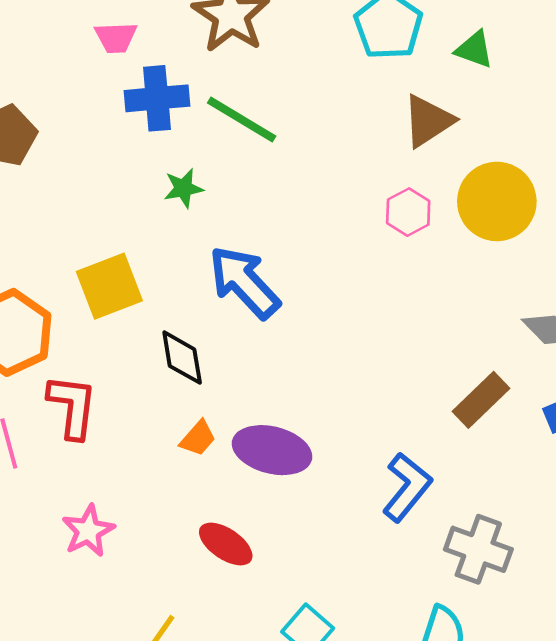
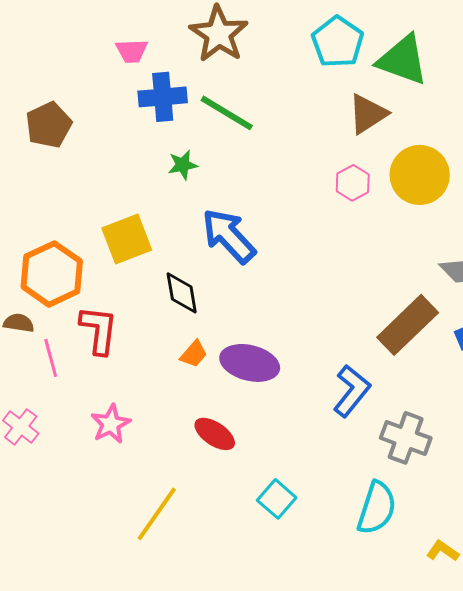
green triangle: (474, 49) -> (403, 60), size x1.8
brown rectangle: (481, 400) -> (408, 325), size x1.4

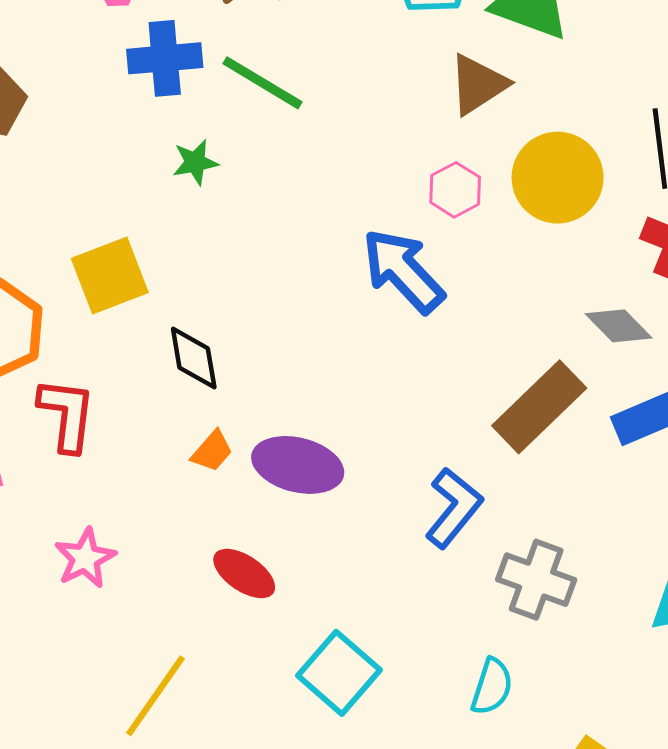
blue arrow: (229, 236) -> (403, 271), moved
cyan square: (277, 499) -> (339, 673), size x1.4
cyan semicircle: (377, 508) -> (492, 687), size x0.7

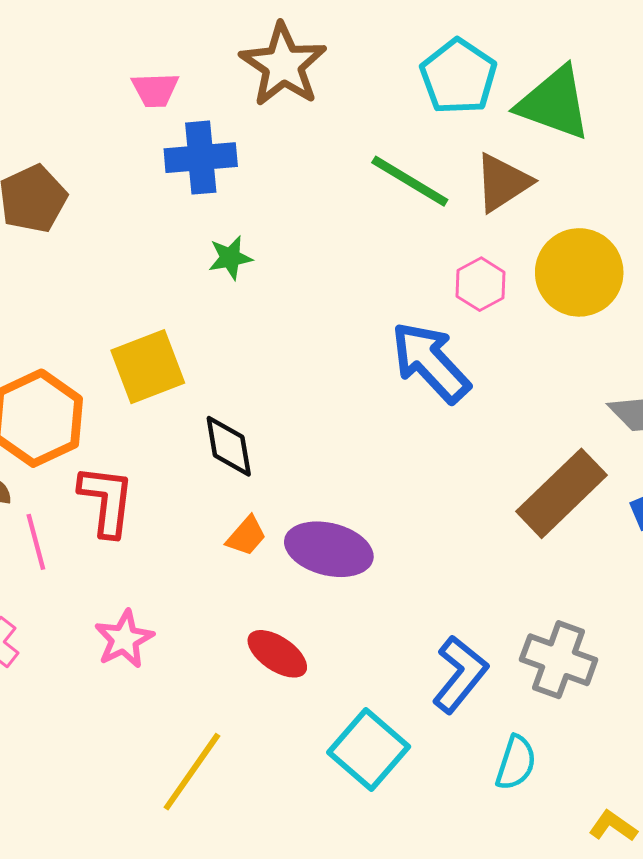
green line: (263, 83) -> (410, 181), moved
blue L-shape: (454, 508) -> (460, 674), moved

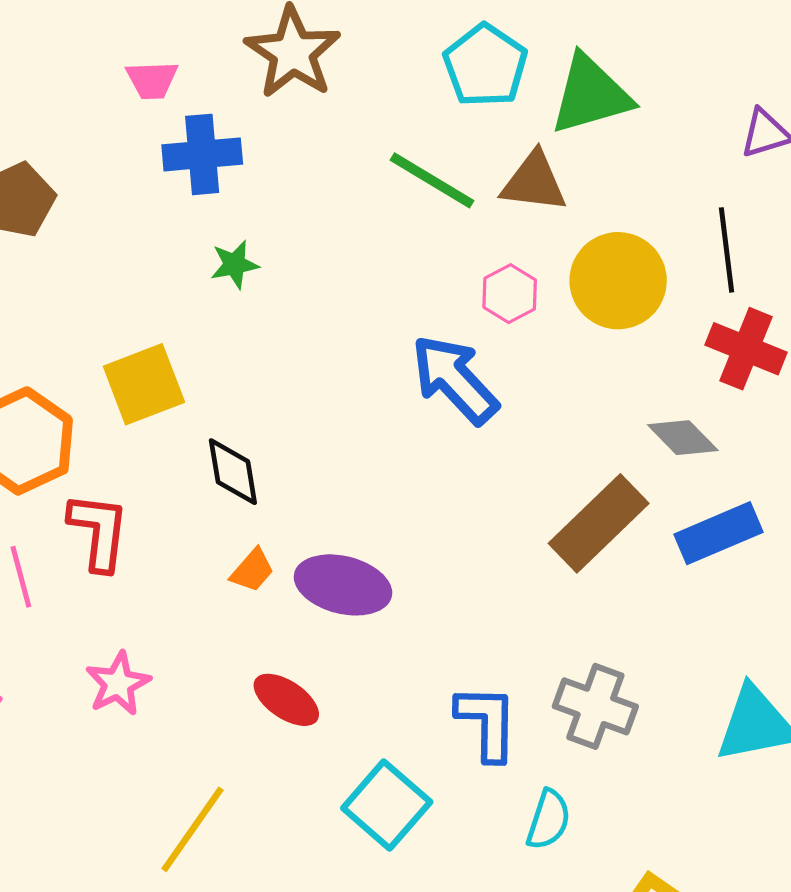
green triangle: (554, 103) -> (591, 95), turned -36
brown triangle: (503, 183) -> (534, 182), turned 40
blue L-shape: (460, 674) -> (487, 723), turned -38

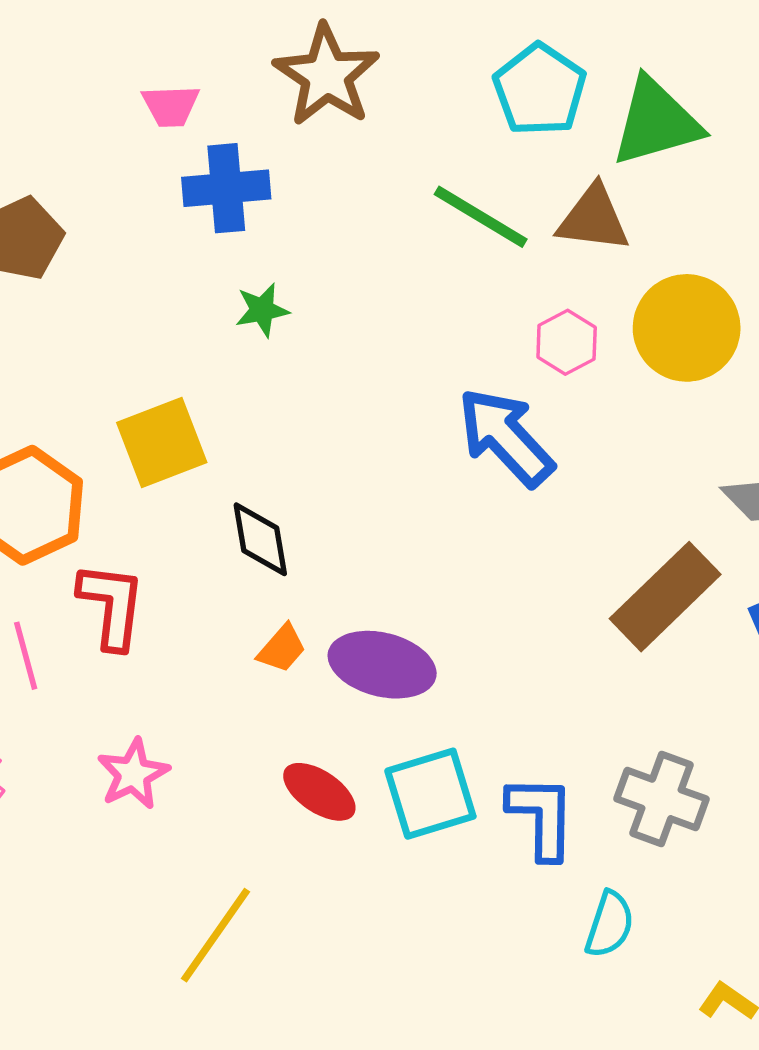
cyan square: (387, 805) -> (430, 794), moved, turned 32

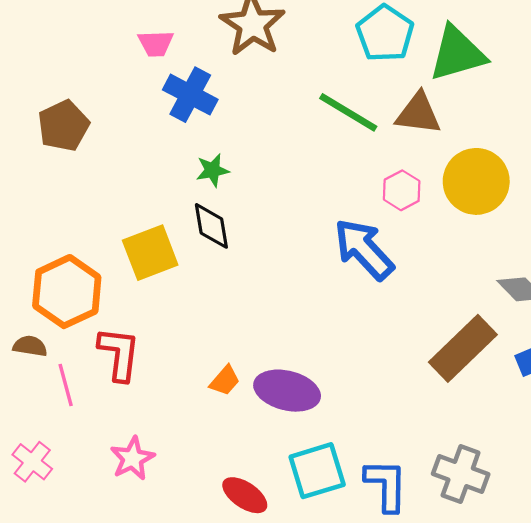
blue cross: (226, 188) -> (190, 95), turned 33
black diamond: (260, 539) -> (211, 226), moved
red ellipse: (319, 792) -> (245, 495), moved

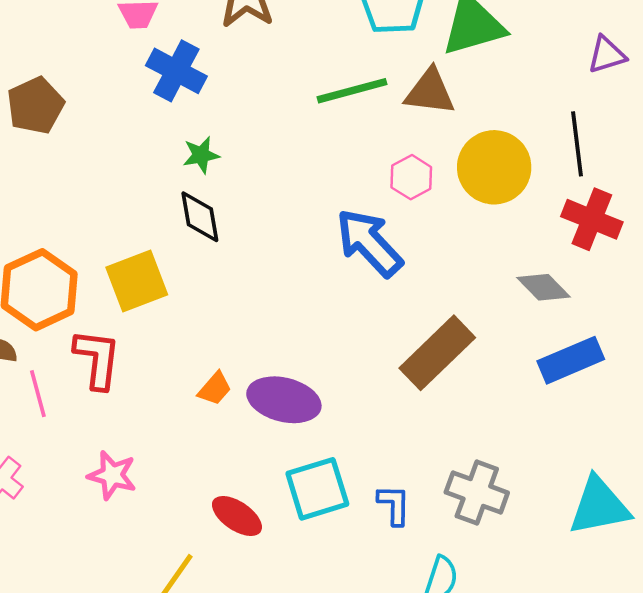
green line: (348, 112) -> (352, 91), turned -46
yellow square: (150, 253) -> (137, 281), moved
brown rectangle: (463, 348) -> (437, 353), moved
pink star: (132, 458) -> (112, 475), turned -30
blue L-shape: (386, 485) -> (394, 505), size x0.7

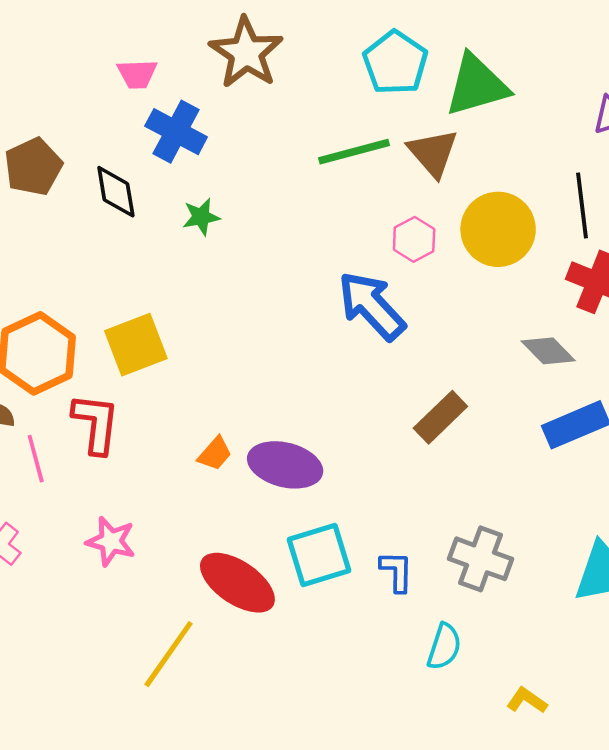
brown triangle: (430, 92) -> (433, 153), turned 42
black diamond: (200, 217) -> (116, 192), moved
brown rectangle: (437, 353) -> (440, 417), size x0.7
red ellipse: (237, 516) -> (237, 583), size x1.5

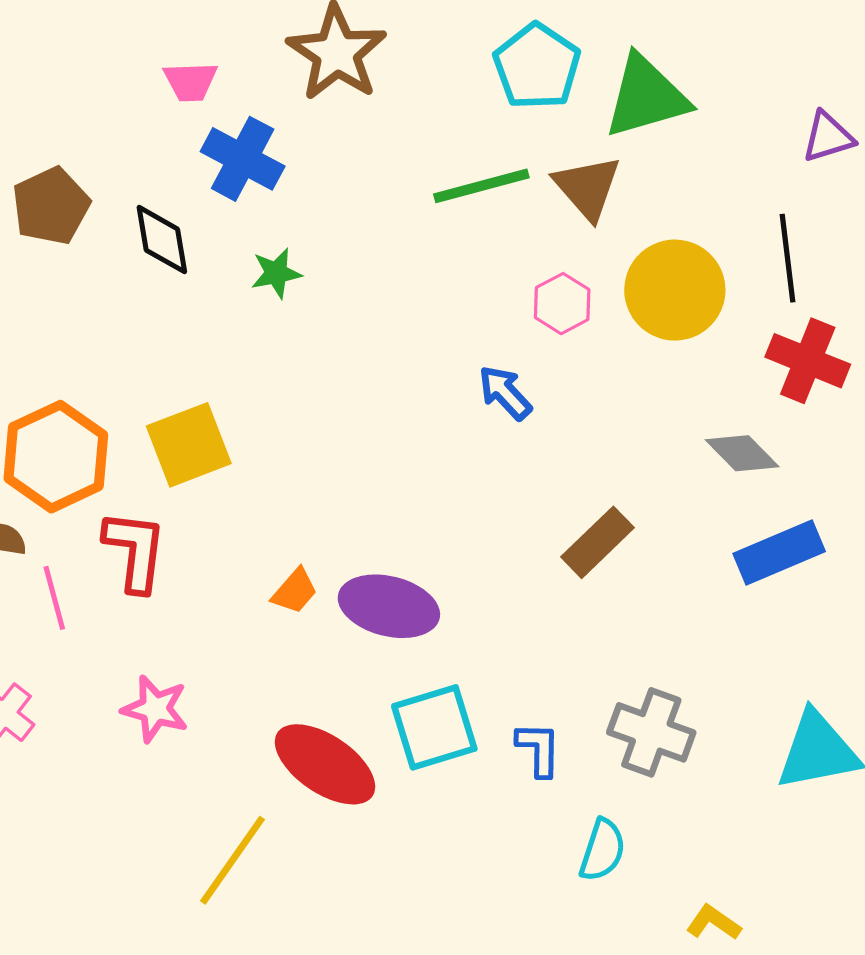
blue arrow: (372, 306) -> (505, 393), size x0.6

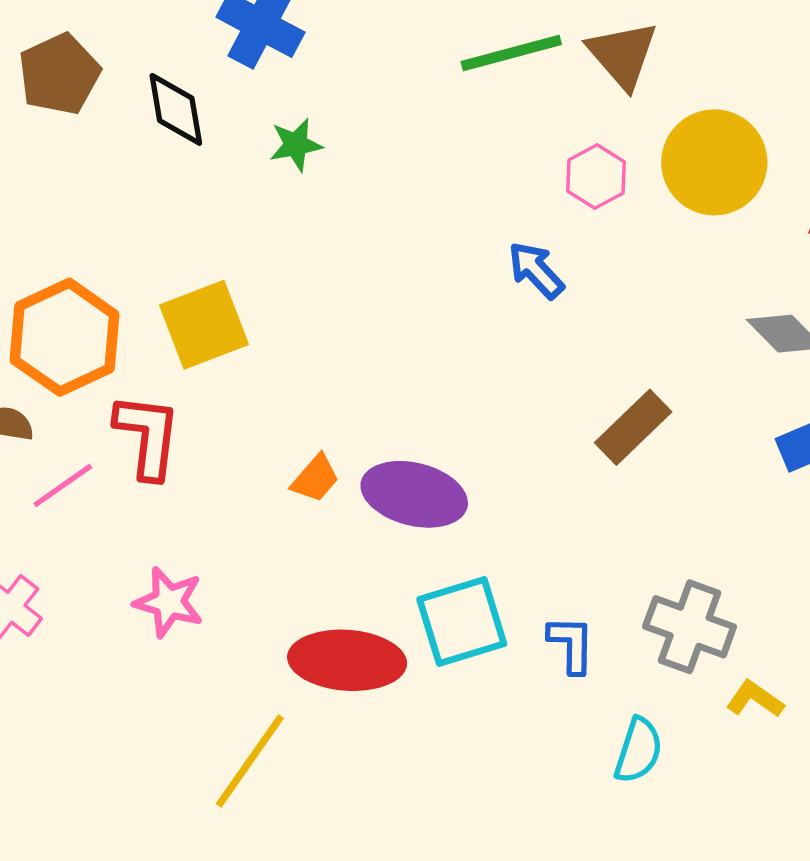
pink line: (54, 598) -> (63, 485), turned 70
red ellipse: (325, 764) -> (347, 660), turned -30
yellow L-shape: (714, 922) -> (755, 699), moved

